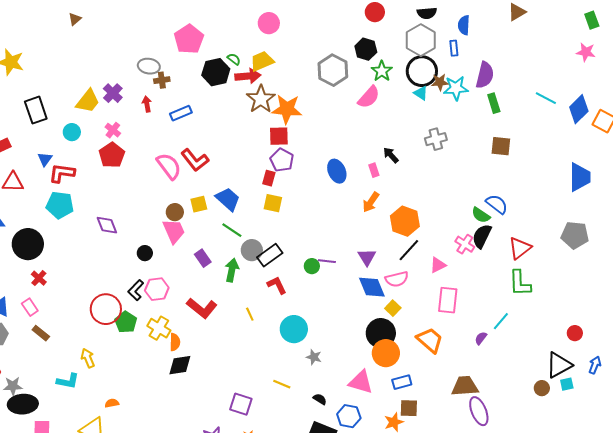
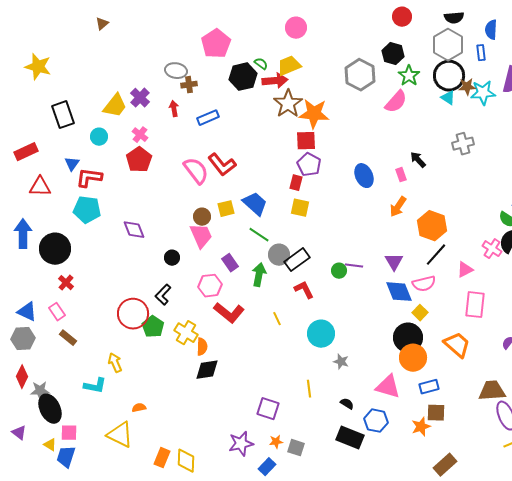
pink hexagon: (157, 289) -> (210, 286), moved
yellow line: (282, 384) -> (309, 389), turned 60
black ellipse: (23, 404) -> (50, 409), turned 68

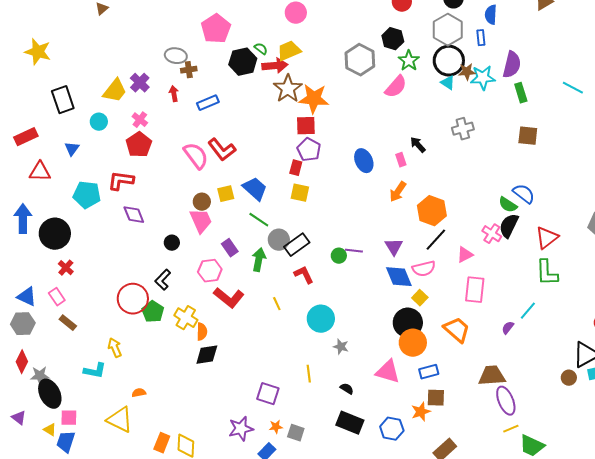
red L-shape: (89, 178) -> (121, 181), moved
blue hexagon: (376, 421) -> (392, 429), moved

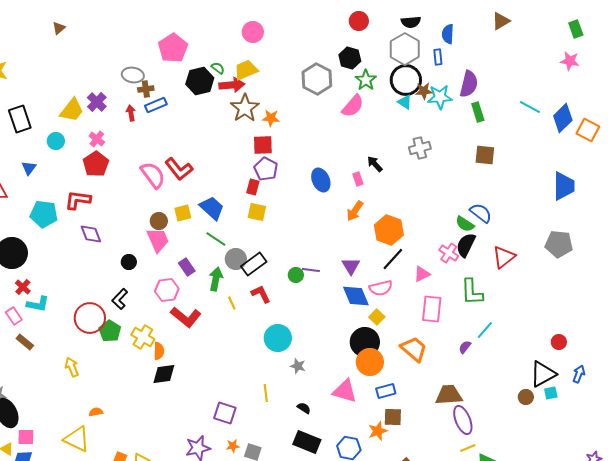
orange star: (314, 99) -> (271, 118), size x0.6
blue rectangle: (208, 103) -> (156, 105), moved
green L-shape: (547, 273) -> (472, 292), moved
yellow line: (277, 304) -> (232, 303), moved
cyan L-shape: (95, 371) -> (38, 304), moved

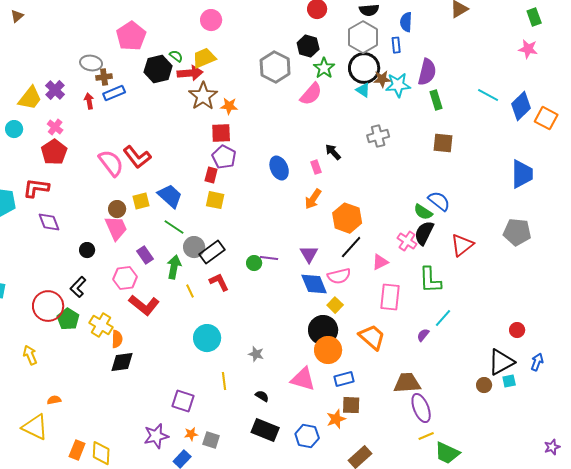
cyan circle: (278, 338) -> (207, 338), moved

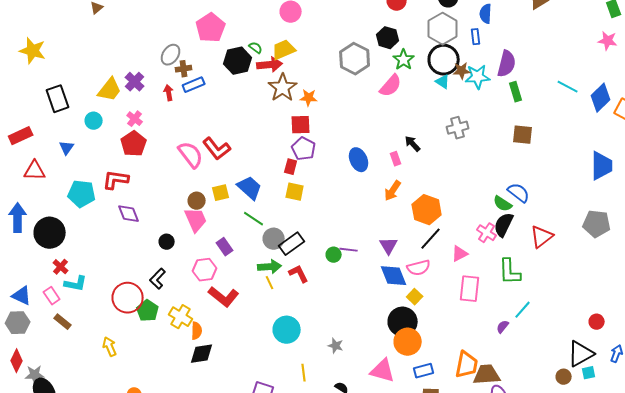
gray ellipse: (91, 63) -> (171, 55), turned -65
green arrow: (174, 267) -> (270, 267), moved, turned 75
orange trapezoid: (372, 337) -> (467, 365), moved, turned 60

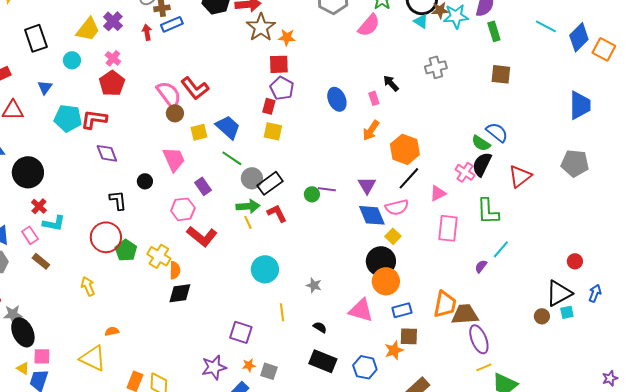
cyan pentagon: (82, 194) -> (68, 118), moved
brown circle: (197, 201) -> (175, 113), moved
black L-shape: (158, 279) -> (118, 200), moved, turned 130

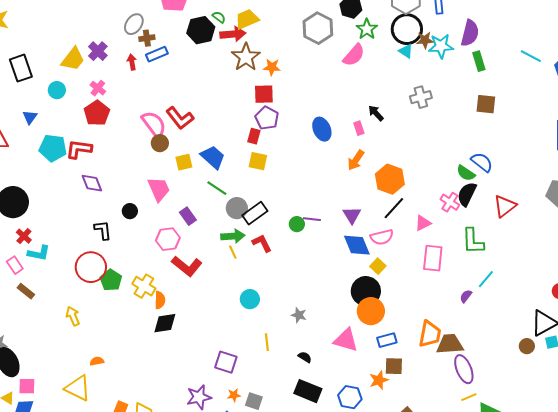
cyan circle: (265, 269) -> (250, 299), size x0.7

